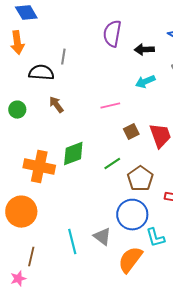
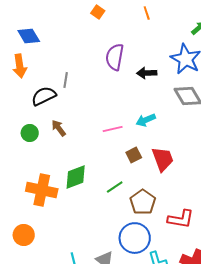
black semicircle: (41, 73) -> (44, 96), turned -30
cyan arrow: (145, 82) -> (146, 120), moved
green circle: (17, 110) -> (30, 133), moved
orange circle: (21, 212) -> (24, 235), size x0.7

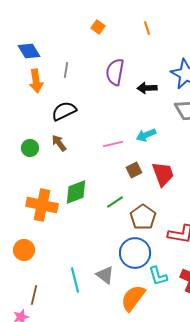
orange arrow: (20, 66) -> (36, 81), moved
gray line: (66, 80) -> (66, 70), moved
black semicircle: (44, 96) -> (64, 111), moved

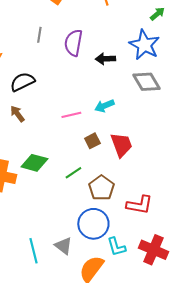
gray line: (66, 70) -> (39, 35), moved
green diamond: (76, 192) -> (34, 163), turned 36

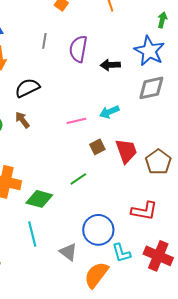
green arrow: (157, 14) -> (162, 20), turned -35
gray diamond: (146, 82) -> (151, 88), turned -72
green diamond: (34, 163) -> (39, 199), moved
brown pentagon: (101, 188) -> (158, 162), moved
cyan line: (33, 251) -> (32, 234), moved

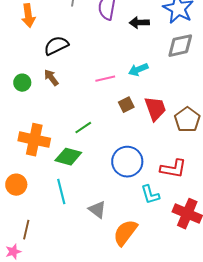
green line: (78, 179) -> (83, 128), moved
blue circle: (98, 230) -> (127, 162), moved
cyan L-shape: (121, 253) -> (150, 195), moved

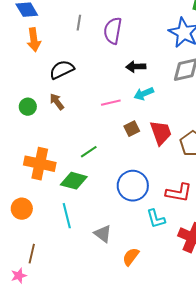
black arrow: (139, 23) -> (136, 67), moved
orange semicircle: (125, 233) -> (131, 257), size x0.7

